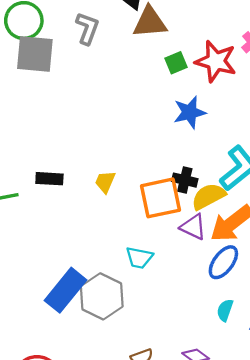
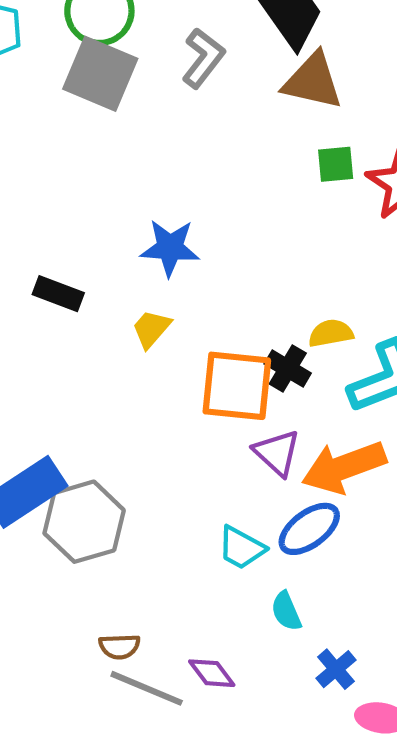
blue star: (190, 112) -> (170, 248), moved
yellow semicircle: (208, 196) -> (331, 333), moved, size x0.7
cyan trapezoid: (139, 258) -> (241, 548), moved
cyan semicircle: (225, 310) -> (286, 611), turned -60

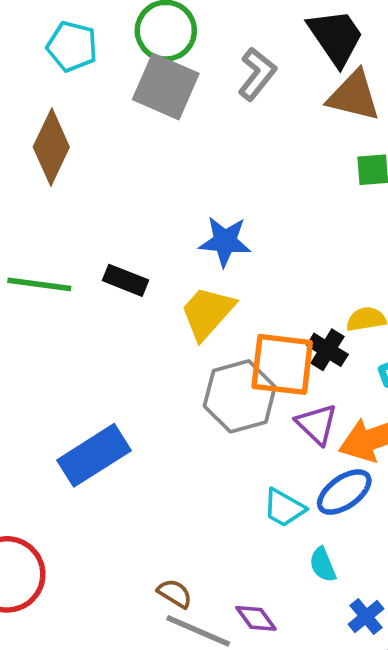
yellow trapezoid: (151, 329) -> (207, 313), size x1.6
gray hexagon: (84, 522) -> (240, 396), moved
brown semicircle: (119, 646) -> (175, 593), turned -147

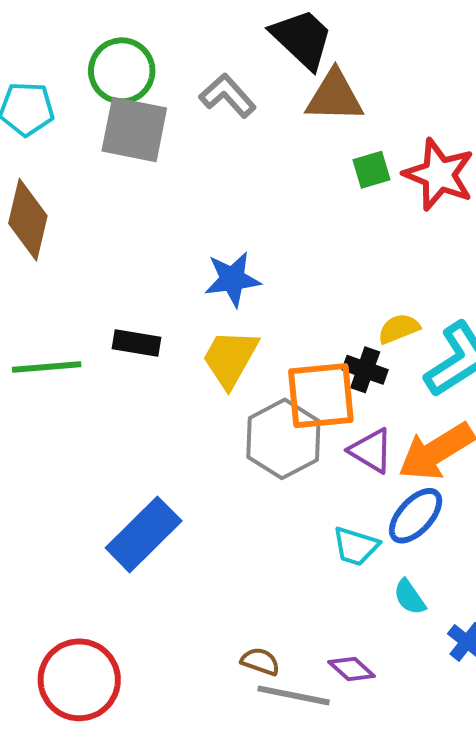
gray L-shape: (257, 74) -> (228, 96), turned -68

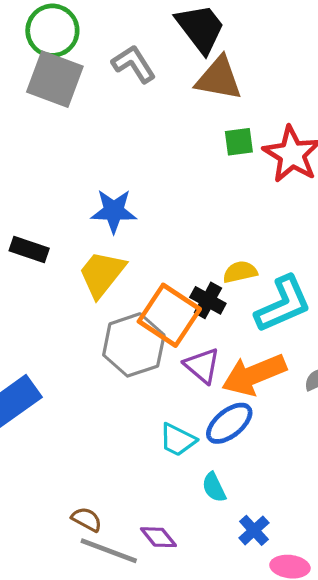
orange square: (321, 396) -> (169, 315), turned 30

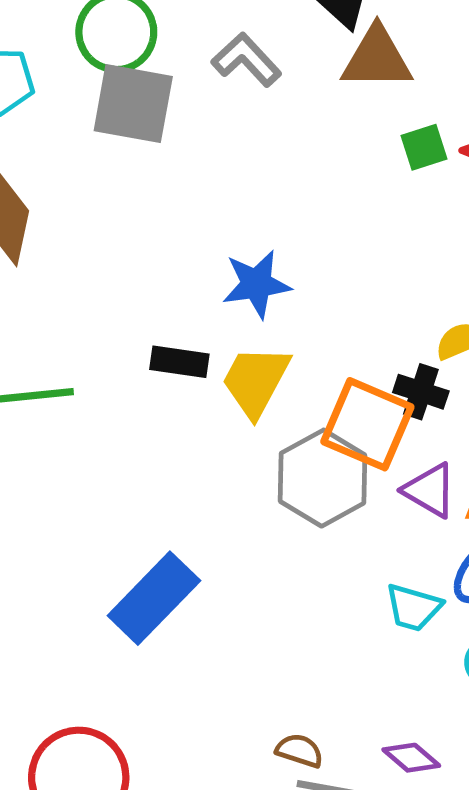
black rectangle: (29, 250) -> (179, 362), moved

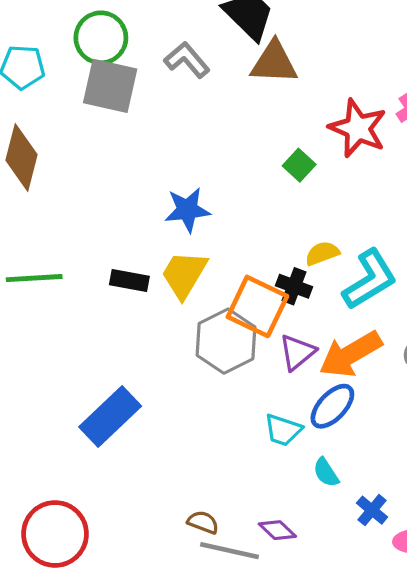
green square: (424, 147) -> (299, 165), moved, turned -32
black rectangle: (179, 362) -> (129, 281), moved
purple triangle: (430, 490) -> (297, 352), turned 48

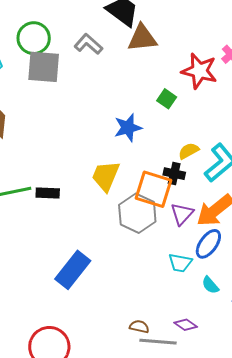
blue star: (187, 210) -> (128, 128), moved
black rectangle: (129, 281) -> (48, 193), moved

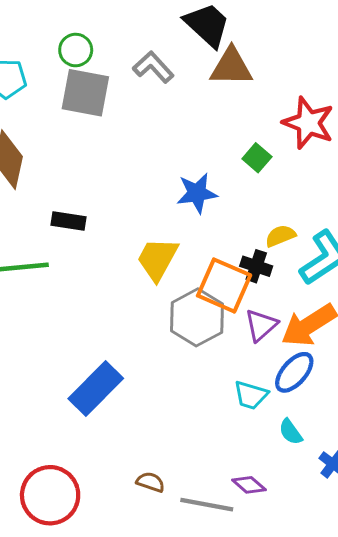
green circle: (34, 38) -> (76, 50), size x0.7
black rectangle: (48, 193) -> (68, 221), moved
brown semicircle: (139, 327) -> (150, 482), moved

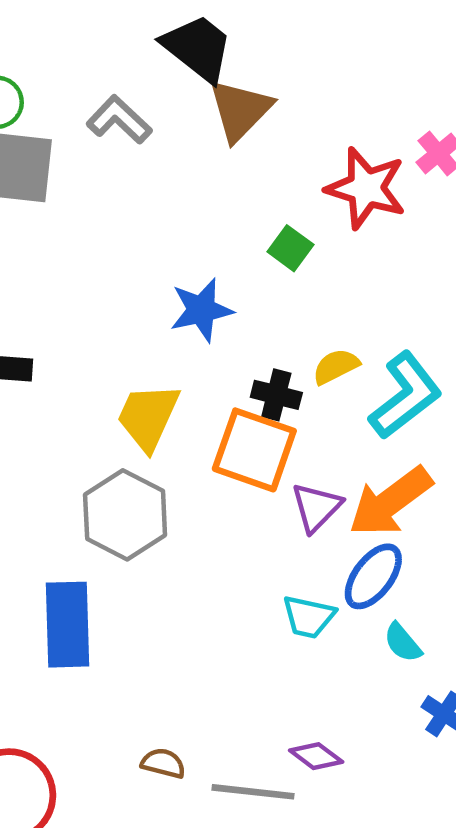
brown triangle: (231, 67) -> (240, 110), turned -42
black cross: (256, 266) -> (276, 395), moved
gray hexagon: (197, 317) -> (125, 515), moved
blue rectangle: (96, 388) -> (67, 625), turned -42
cyan semicircle: (291, 432) -> (403, 643), moved

